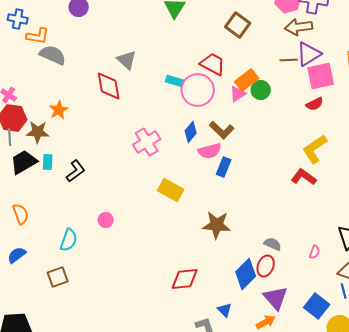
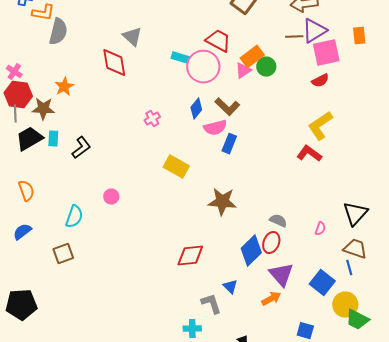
gray semicircle: (53, 55) -> (58, 32), turned 80
pink cross: (147, 142) -> (152, 119), size x0.6

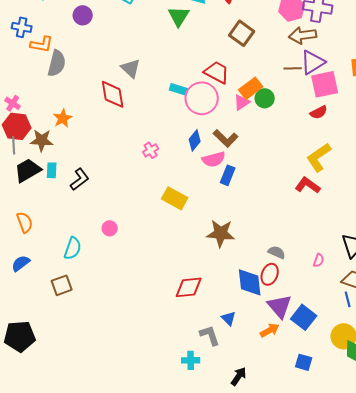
blue diamond: (251, 251) -> (250, 282), turned -52
blue square: (322, 283) -> (304, 317), moved

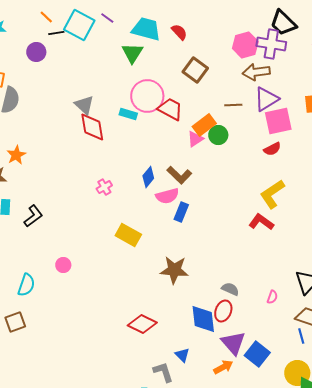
brown line: (293, 68) -> (233, 105), moved
cyan rectangle: (179, 89) -> (128, 114), moved
red diamond: (113, 94) -> (92, 127), moved
pink circle: (202, 98) -> (147, 96), moved
red diamond: (189, 287) -> (142, 324), turned 32

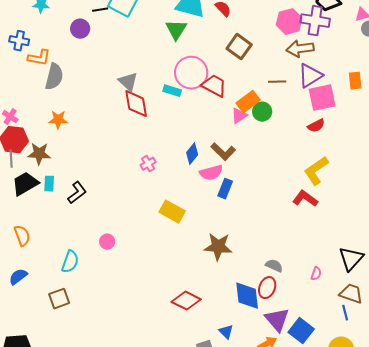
orange star: (16, 155) -> (58, 120), moved, turned 30

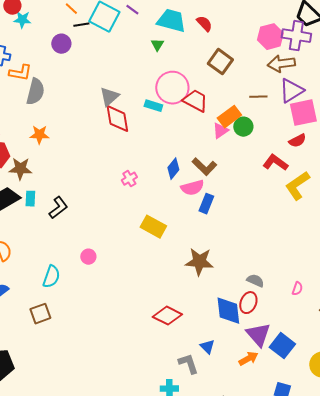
green triangle: (176, 30) -> (157, 45), size x0.6
gray triangle: (128, 82) -> (109, 97), turned 35
red L-shape: (305, 199) -> (275, 163), moved

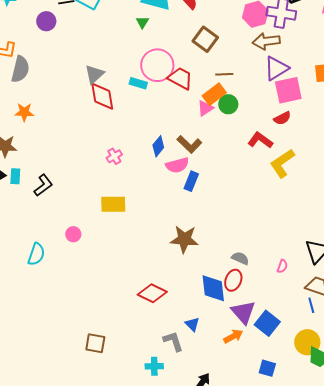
brown line: (258, 97) -> (224, 74), moved
yellow rectangle: (153, 227) -> (113, 204), moved, turned -30
brown square: (40, 314) -> (95, 343), moved, turned 30

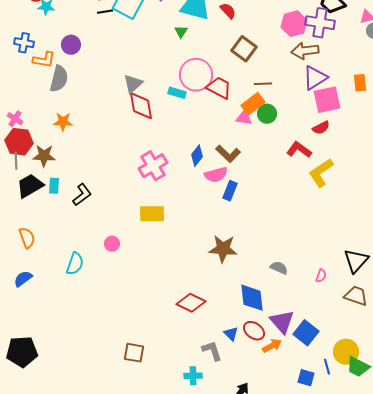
purple circle: (46, 21) -> (71, 45), moved
pink triangle: (205, 108) -> (244, 118), turned 42
pink cross: (114, 156) -> (153, 166), size x1.8
red ellipse: (233, 280) -> (254, 331), moved, turned -75
blue line: (311, 305) -> (327, 367), moved

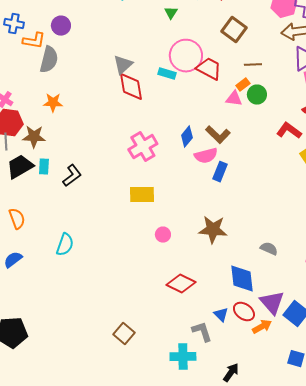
orange rectangle: (253, 104) -> (243, 85), size x0.6
pink circle: (112, 244) -> (163, 235), moved
brown square: (134, 353) -> (124, 334), turned 30
cyan cross: (193, 376) -> (183, 357), size x1.4

